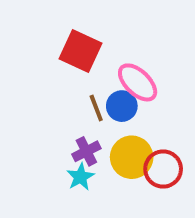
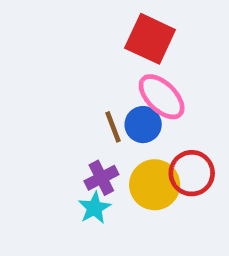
red square: (80, 51) -> (150, 39), moved
red circle: (163, 169) -> (192, 173), moved

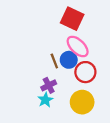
red circle: (192, 173) -> (85, 72), moved
yellow circle: (155, 185) -> (82, 102), moved

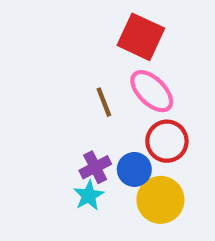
blue circle: (69, 60) -> (134, 169), moved
brown line: (54, 61) -> (104, 102), moved

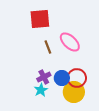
red square: (141, 37) -> (40, 19), moved, turned -30
red circle: (167, 141) -> (77, 78), moved

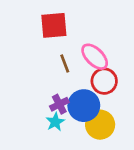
blue circle: (62, 78) -> (84, 106), size x1.5
red circle: (77, 78) -> (104, 81), moved

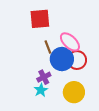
blue circle: (84, 106) -> (62, 59), moved

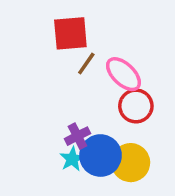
brown line: (48, 47) -> (86, 63), moved, turned 56
blue circle: (62, 59) -> (100, 156), moved

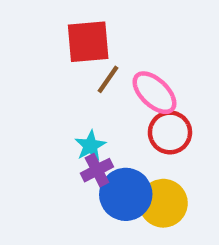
cyan star: (72, 159) -> (90, 146), moved

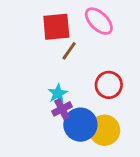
pink ellipse: (154, 93) -> (99, 21), moved

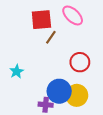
cyan star: (58, 93) -> (17, 72), moved
purple cross: (62, 109) -> (46, 105), moved, turned 32

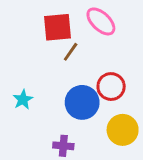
blue circle: (59, 91) -> (82, 102), moved
yellow circle: (77, 95) -> (123, 130), moved

